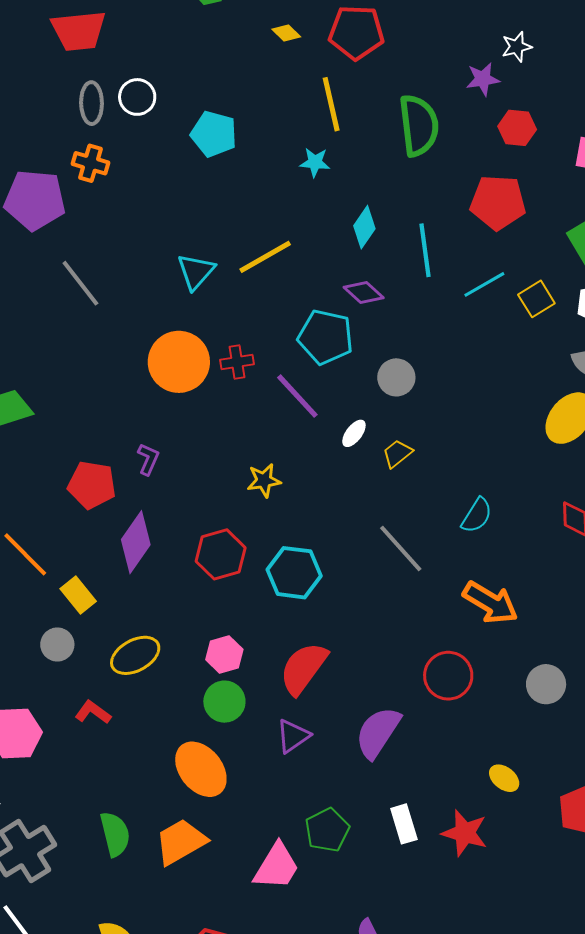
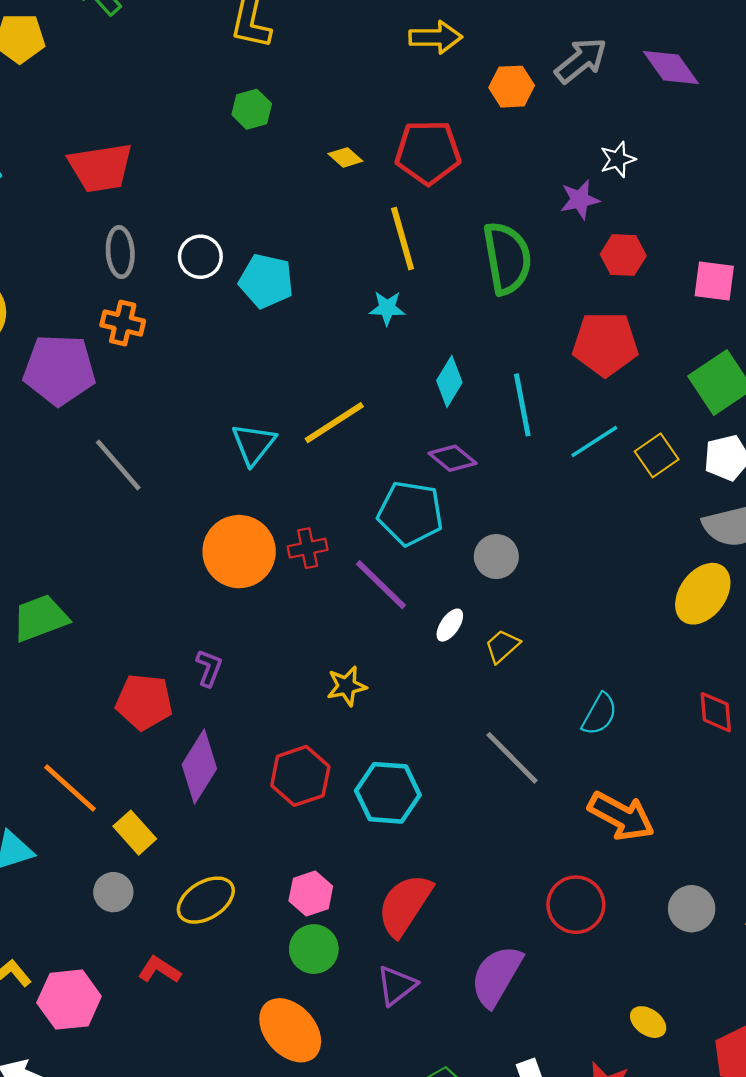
white circle: (137, 97) -> (200, 257), moved

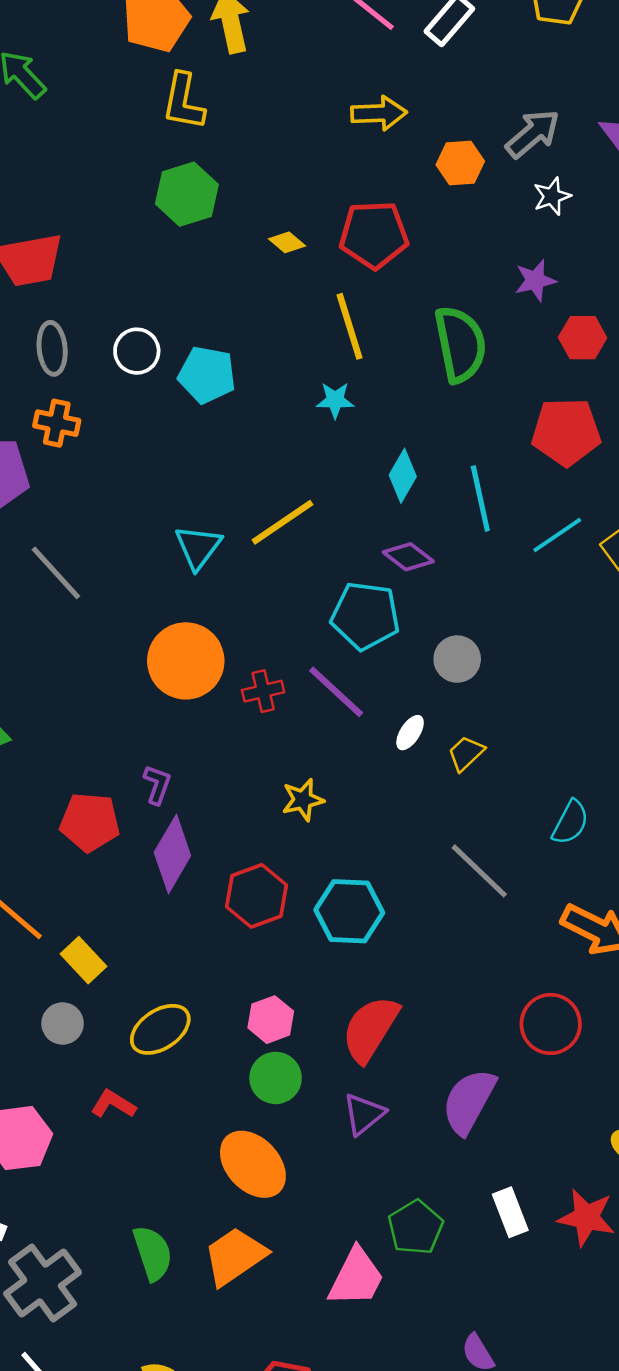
green hexagon: (252, 109) -> (187, 194), size x1.5
white star: (618, 159) -> (552, 196), moved
red cross: (308, 548) -> (263, 691), moved
purple diamond: (199, 767) -> (172, 854), moved

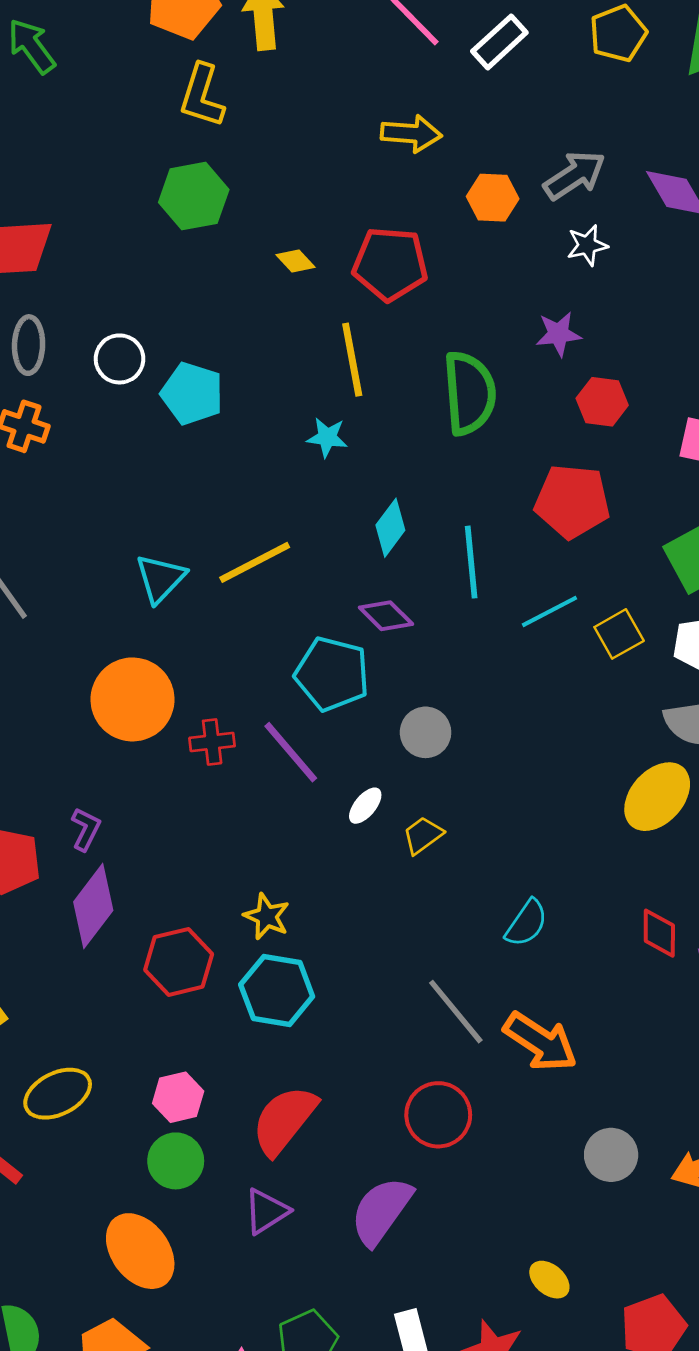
yellow star: (303, 800) -> (267, 916), moved, turned 30
gray line: (479, 871) -> (456, 1012), moved
red circle: (551, 1024) -> (438, 1115), moved

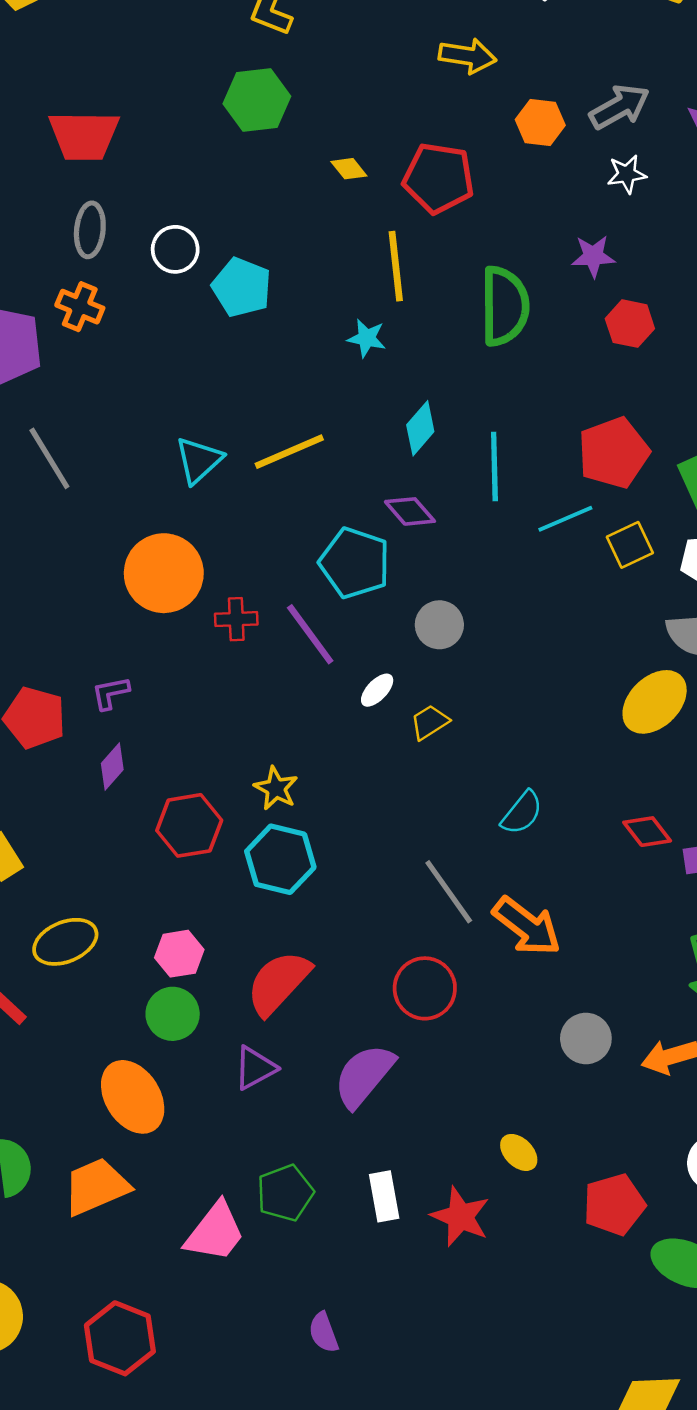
red pentagon: (572, 501) -> (614, 453), moved, turned -30
purple L-shape: (86, 829) -> (110, 693), turned -132
purple diamond: (93, 906) -> (112, 766), size x0.6
red diamond: (659, 933) -> (647, 832), turned -42

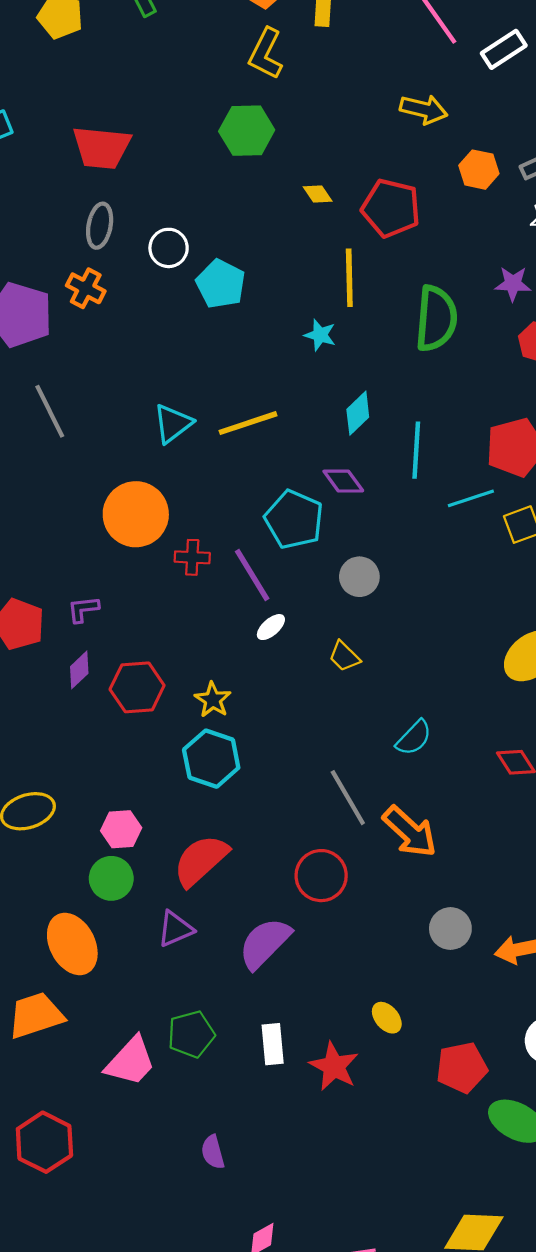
white ellipse: (377, 690) -> (271, 627), moved
yellow trapezoid: (430, 722) -> (344, 656), turned -108
red hexagon: (189, 825) -> (137, 687), moved

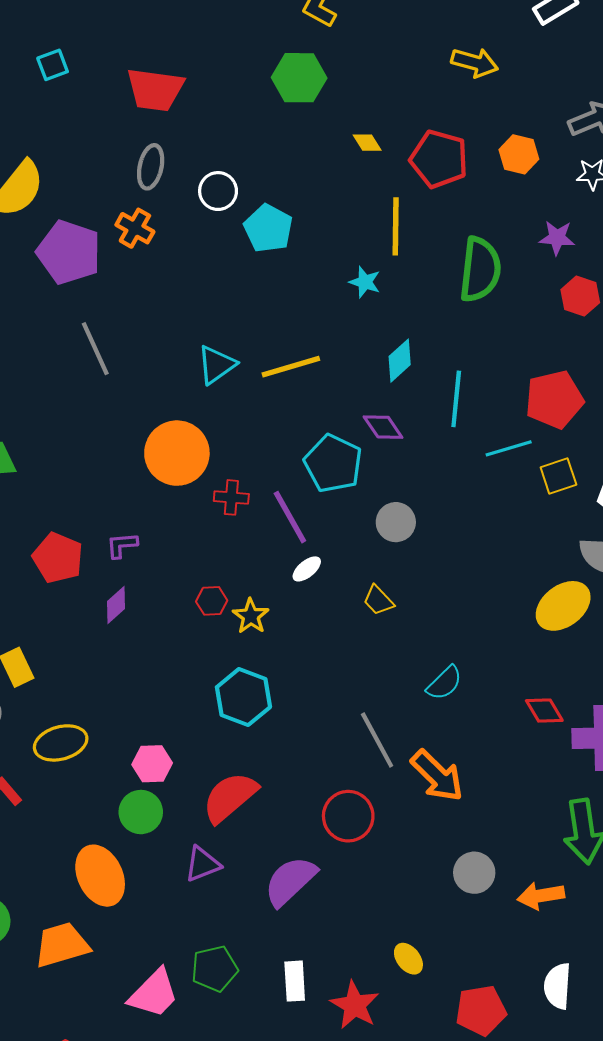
orange hexagon: (479, 170) -> (519, 154), moved
red hexagon: (137, 687) -> (212, 601), moved, size x0.6
yellow star: (213, 700) -> (251, 616), moved

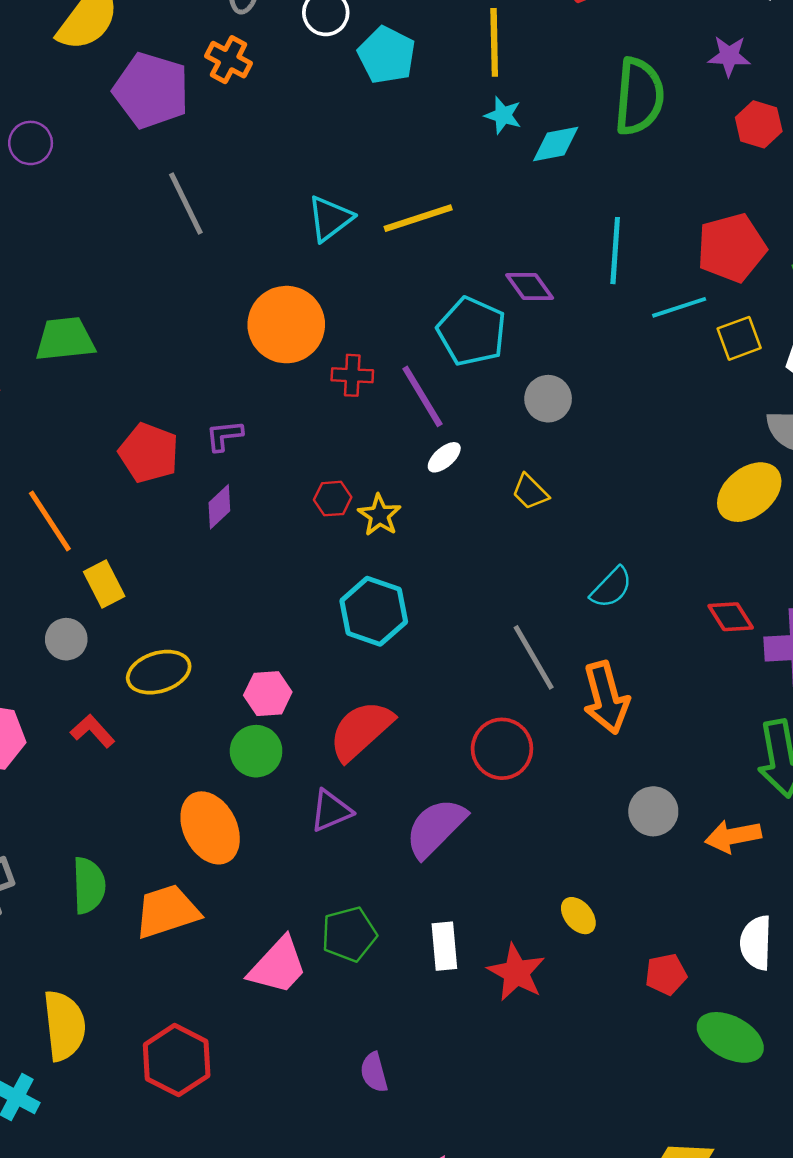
yellow line: (396, 226) -> (494, 42), moved
cyan diamond: (400, 361) -> (556, 144), moved, turned 33
orange arrow: (437, 776) -> (606, 698), turned 32
red pentagon: (481, 1010) -> (666, 974), size x0.7

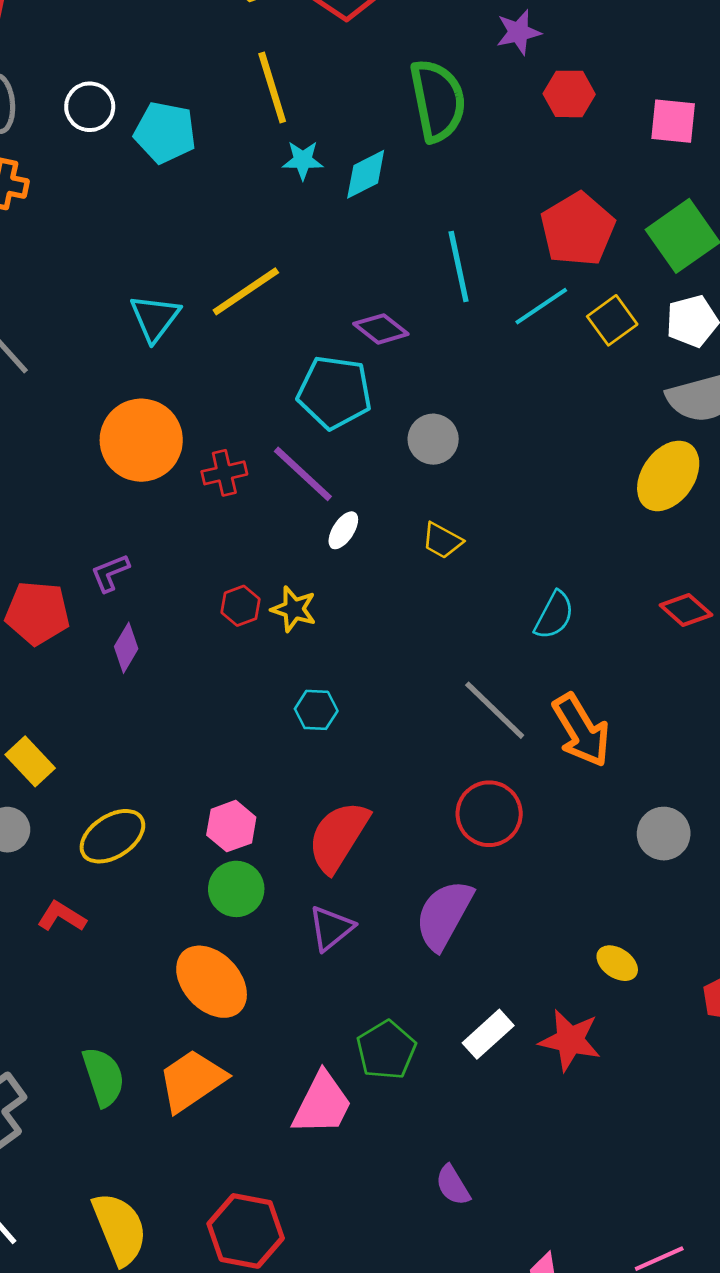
cyan hexagon: (374, 611) -> (316, 710), size x0.6
white rectangle: (444, 946) -> (488, 1034), turned 69

